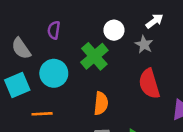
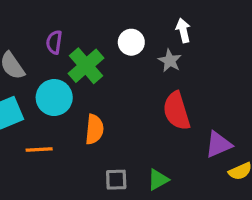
white arrow: (154, 21) -> (183, 30), turned -66
green cross: (94, 56) -> (86, 66), moved
orange semicircle: (101, 103) -> (94, 129), moved

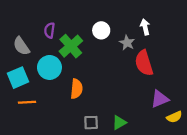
white arrow: (183, 30) -> (145, 27), moved
red semicircle: (177, 111) -> (144, 63), moved
orange line: (39, 149) -> (27, 102), moved

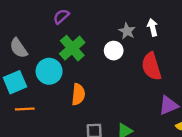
purple semicircle: (49, 30) -> (61, 16), moved, turned 40
white circle: (101, 30) -> (114, 51), moved
gray star: (127, 43) -> (127, 31), moved

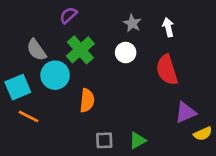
gray star: (127, 31) -> (132, 23), moved
gray semicircle: (19, 48) -> (36, 50), moved
orange line: (25, 109) -> (28, 116), turned 30

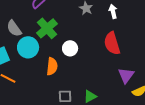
white circle: (126, 53) -> (70, 48), moved
purple triangle: (186, 112) -> (126, 75), turned -30

